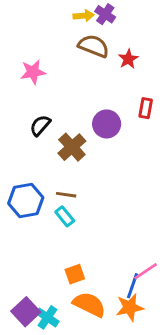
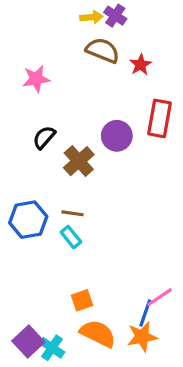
red rectangle: (146, 108) -> (160, 118), size x1.6

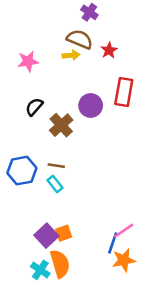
yellow arrow: (92, 17) -> (71, 55), moved
orange semicircle: (98, 334) -> (60, 264), moved, turned 48
orange star: (142, 337) -> (124, 260), moved
purple square: (28, 341) -> (46, 236), moved

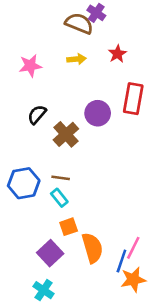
brown semicircle: (80, 39) -> (79, 23), moved
pink line: (124, 231) -> (133, 248), turned -30
orange square: (64, 233) -> (69, 227), moved
orange semicircle: (60, 264) -> (92, 248), moved

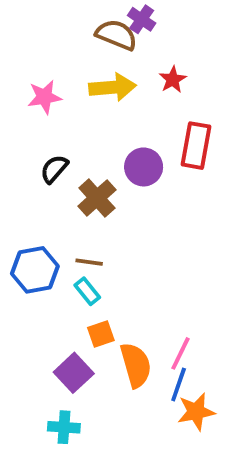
yellow arrow: (76, 59) -> (112, 87), size x1.6
pink line: (133, 248) -> (180, 353), moved
cyan cross: (43, 290) -> (64, 427), turned -30

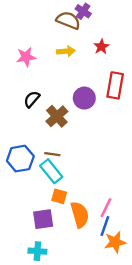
yellow arrow: (112, 87) -> (66, 51), size x0.7
cyan rectangle: (87, 291) -> (51, 171), size x1.5
orange square: (101, 334) -> (59, 196), turned 35
purple square: (74, 373) -> (43, 219), turned 35

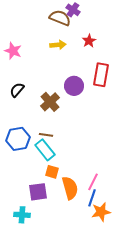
pink star: (26, 57) -> (13, 51), moved, turned 30
black semicircle: (32, 99) -> (17, 90), moved
cyan cross: (37, 251) -> (22, 215), moved

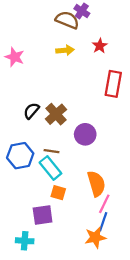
purple circle: (74, 86) -> (85, 134), moved
black semicircle: (17, 90) -> (31, 111), moved
orange semicircle: (70, 188) -> (96, 184), moved
orange star: (101, 212) -> (95, 237), moved

